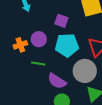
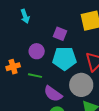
orange cross: (20, 45) -> (13, 67), moved

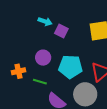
cyan arrow: (25, 16) -> (45, 21), moved, turned -56
purple square: (60, 34) -> (61, 31), moved

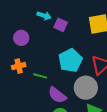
purple circle: (43, 58) -> (21, 38), moved
cyan pentagon: (70, 67) -> (70, 60), turned -30

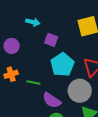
purple square: (61, 25) -> (51, 40), moved

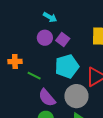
purple circle: (12, 46) -> (45, 38), moved

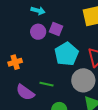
green line: (34, 76) -> (47, 84), moved
purple semicircle: (47, 98) -> (25, 92), moved

